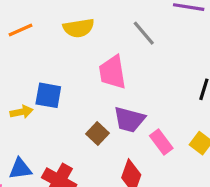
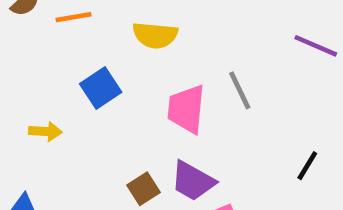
gray line: (144, 33) -> (240, 90), moved
blue square: (48, 95) -> (101, 88), moved, turned 32

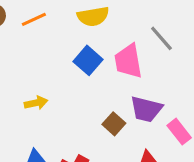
blue square: (101, 88) -> (88, 60), moved

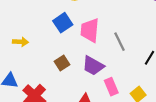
gray line: (161, 38) -> (119, 42), moved
brown square: (114, 124) -> (62, 63), moved

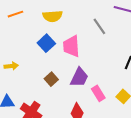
gray line: (119, 42) -> (99, 26), moved
purple trapezoid: (93, 66) -> (79, 77), turned -85

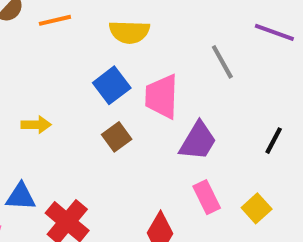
purple trapezoid: (79, 77) -> (198, 141), moved
brown square: (51, 79) -> (117, 137), moved

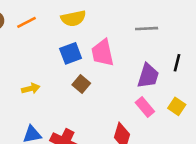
gray line: (222, 62) -> (147, 29), moved, turned -50
blue square: (112, 85) -> (71, 53), turned 30
purple trapezoid: (198, 141) -> (148, 76), moved

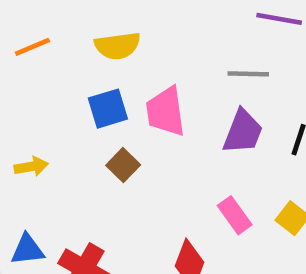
purple trapezoid: (148, 76) -> (243, 132), moved

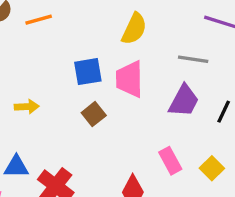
yellow semicircle: (118, 46) -> (134, 29), moved, turned -64

